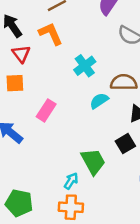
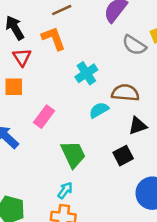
green trapezoid: (93, 161) -> (73, 154), moved

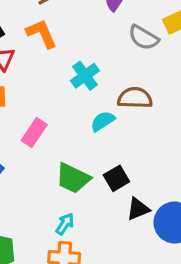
black triangle: (138, 126) -> (138, 209), moved
green trapezoid: (73, 154) -> (73, 178), turned 144
black square: (123, 156) -> (116, 178), moved

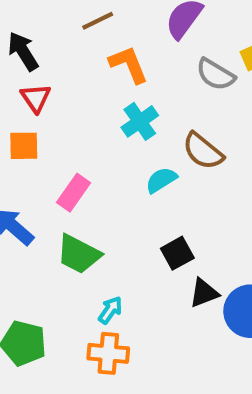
orange L-shape: (42, 34) -> (129, 64), moved
brown semicircle: (135, 98) -> (203, 151), turned -144
green trapezoid: (73, 178) -> (79, 254), moved

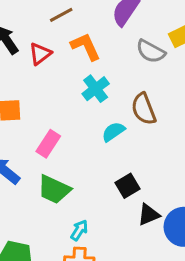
red triangle: (36, 98) -> (40, 54), moved, turned 30
brown semicircle: (203, 151) -> (144, 109), turned 32

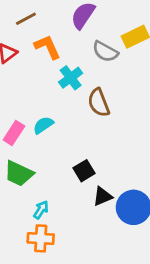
cyan cross: (96, 89) -> (71, 78), moved
cyan semicircle: (113, 132) -> (43, 125), moved

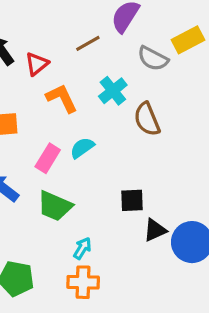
brown line: (26, 19) -> (88, 43), moved
orange L-shape: (47, 47) -> (62, 98), moved
black square: (84, 171) -> (132, 200), turned 30

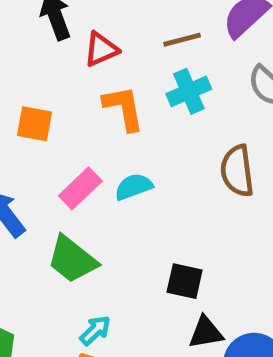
cyan cross: (113, 91) -> (189, 91), moved

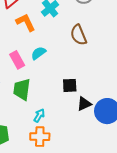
pink rectangle: (80, 188) -> (17, 60), turned -60
green trapezoid: (72, 259) -> (22, 89), turned 75

